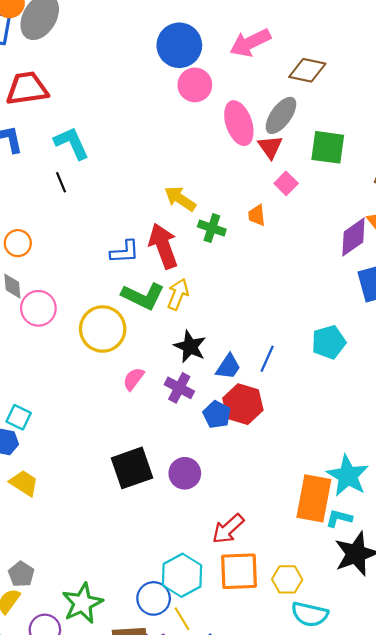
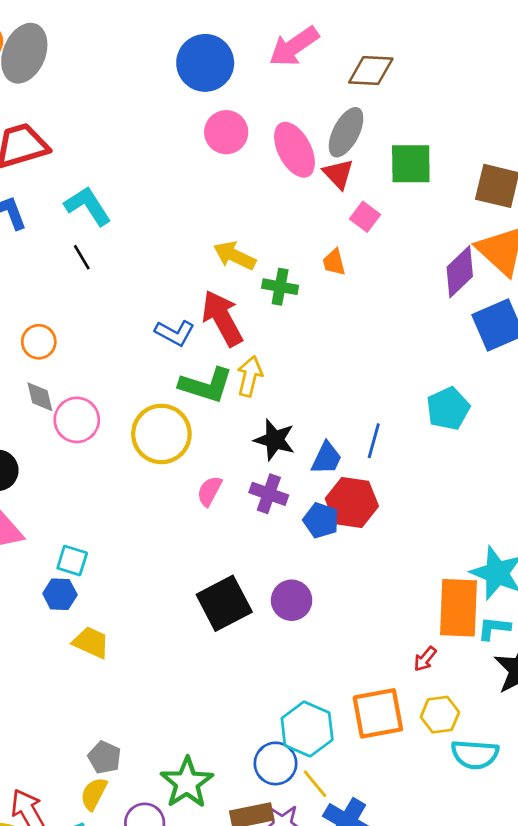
pink circle: (195, 85) -> (226, 132), moved
blue L-shape: (125, 252) -> (175, 333), turned 40
red arrow: (228, 529) -> (425, 659), moved, size x0.6

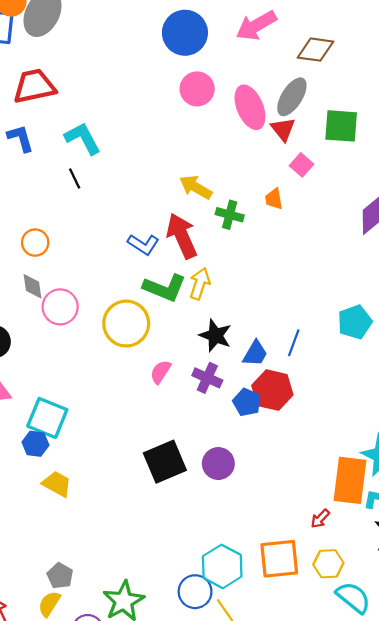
cyan square: (72, 561) -> (47, 418), size x1.6
cyan semicircle: (475, 754) -> (353, 597), turned -150

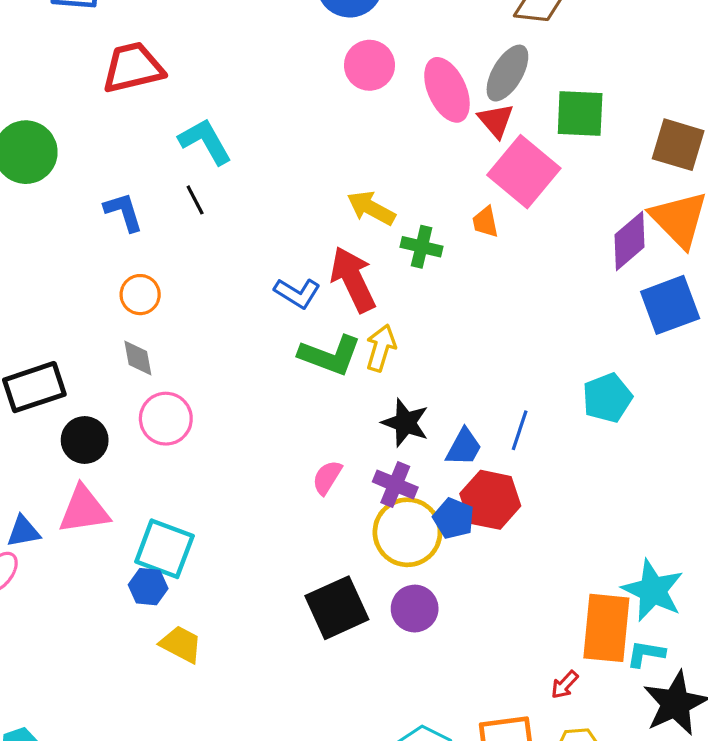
blue L-shape: (20, 138) -> (124, 212), moved
pink square: (301, 165) -> (524, 172), size x2.0
pink circle: (60, 307) -> (166, 419), moved
yellow circle: (126, 324) -> (407, 532), moved

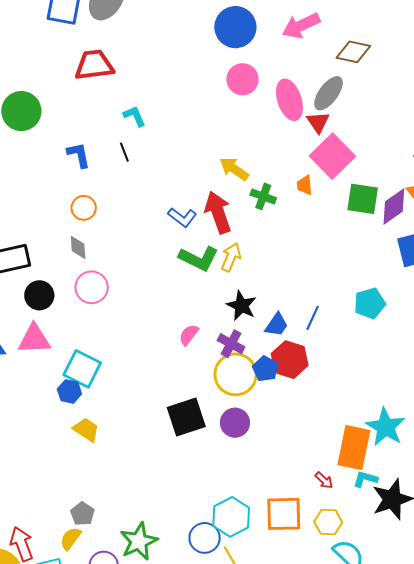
green square: (580, 113) -> (363, 199), moved
cyan L-shape: (205, 141) -> (135, 116), size x0.7
cyan L-shape: (646, 654) -> (365, 479), moved
red arrow: (565, 685) -> (324, 480), turned -96

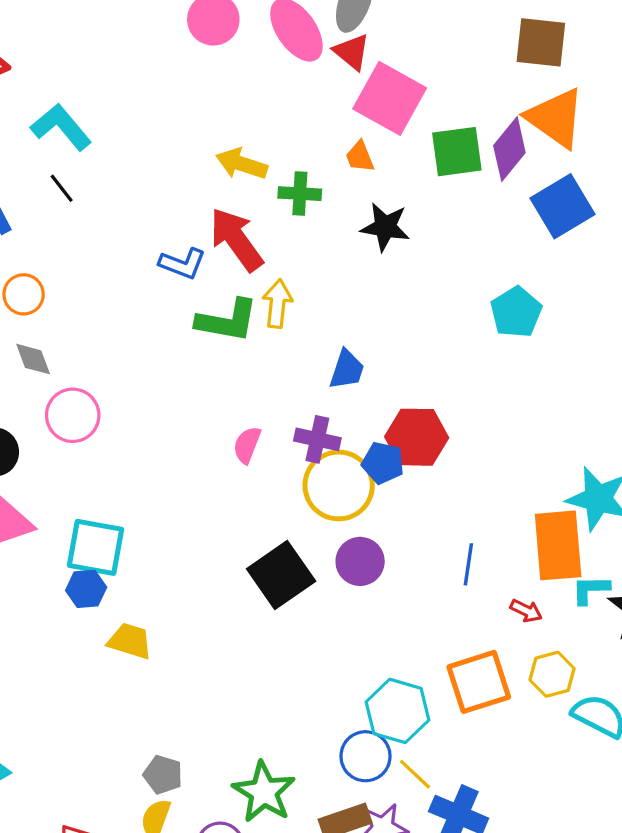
cyan L-shape: (135, 116) -> (61, 127), size x1.5
black star: (241, 306) -> (385, 227), moved
blue line: (313, 318) -> (468, 564), moved
blue trapezoid: (277, 325) -> (347, 370), moved

